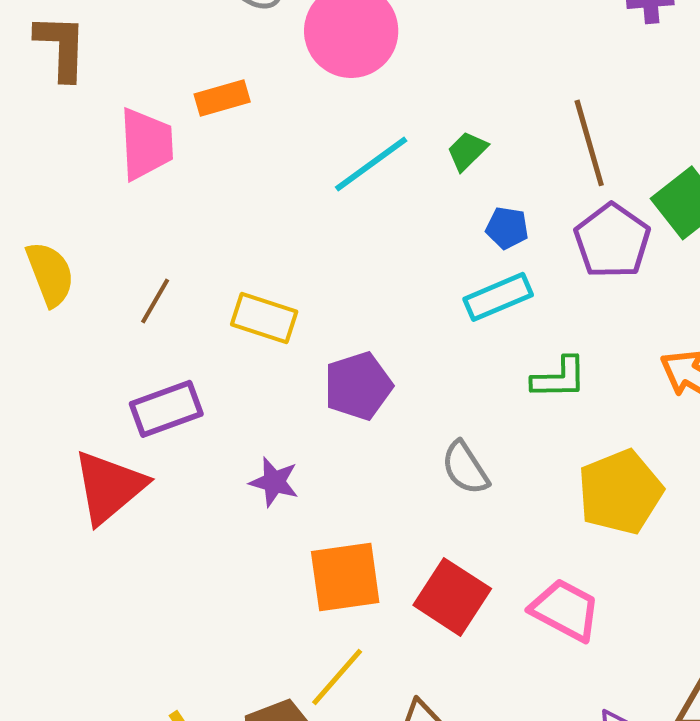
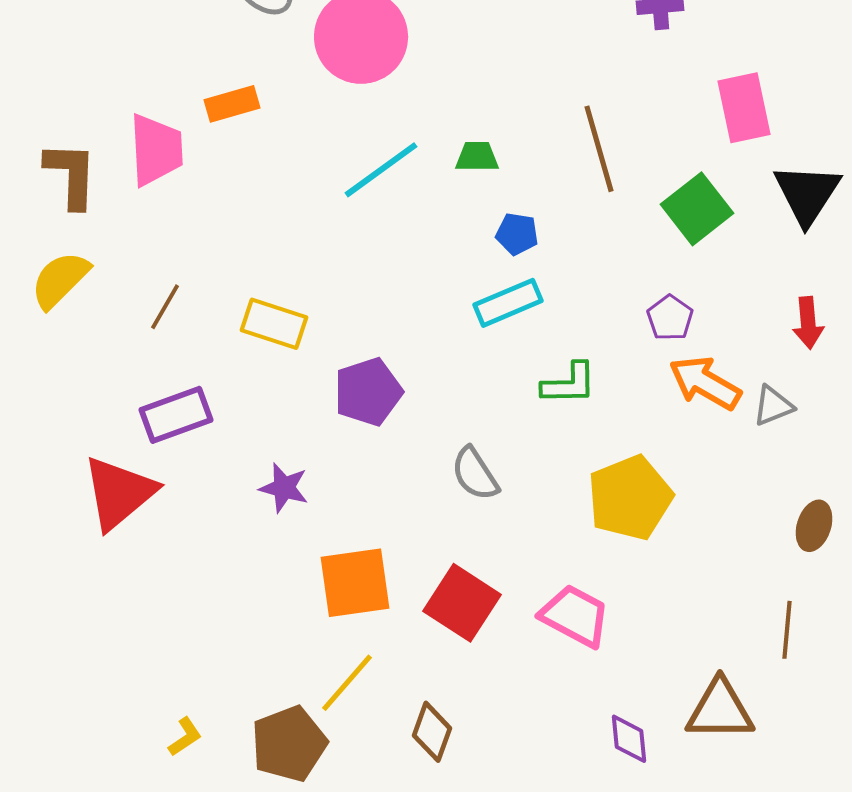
brown L-shape: (61, 47) -> (71, 175), moved
green trapezoid: (467, 151) -> (477, 157), turned 45
purple pentagon: (612, 241) -> (670, 318), moved, size x0.6
yellow semicircle: (50, 274) -> (60, 280), turned -114

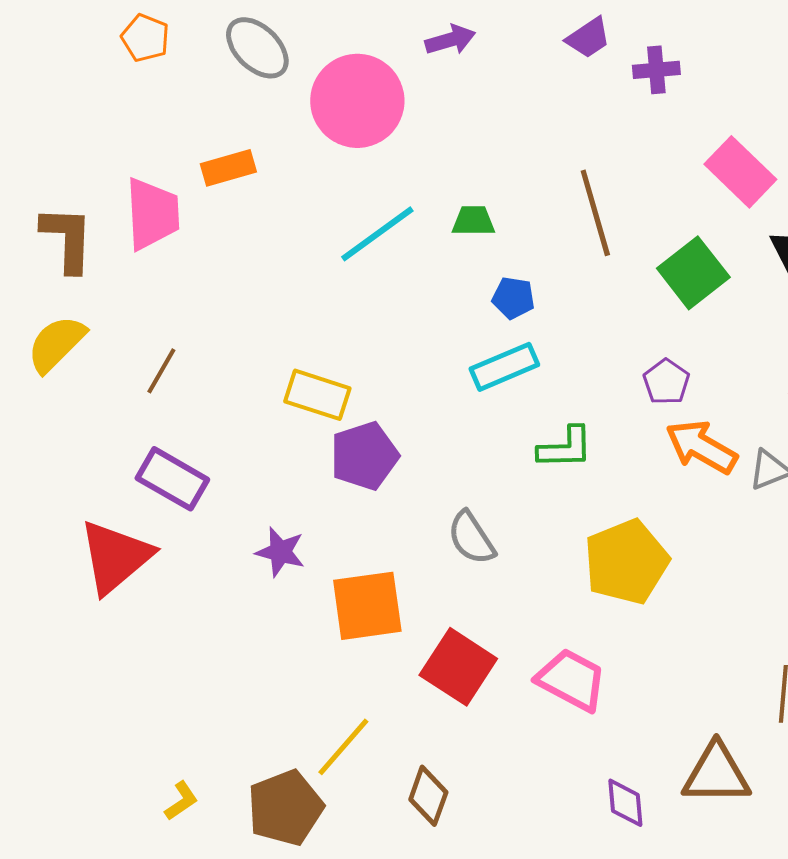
pink rectangle: (744, 108) -> (740, 172), turned -34
yellow rectangle: (274, 324) -> (317, 395), moved
purple rectangle: (176, 415) -> (172, 479), turned 50
orange square: (355, 583) -> (367, 606), moved

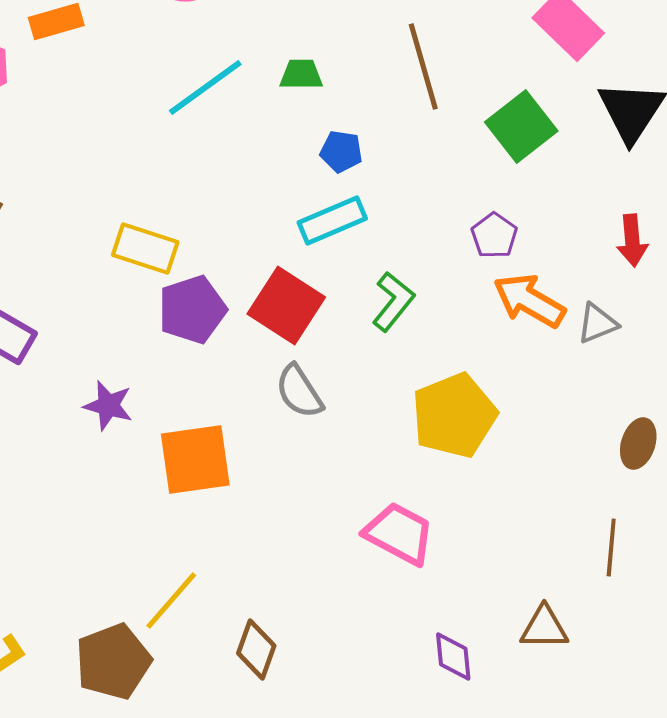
green L-shape: (565, 448) -> (393, 302), turned -50
red square: (458, 667) -> (286, 306), moved
brown triangle: (716, 774) -> (544, 628), size x0.7

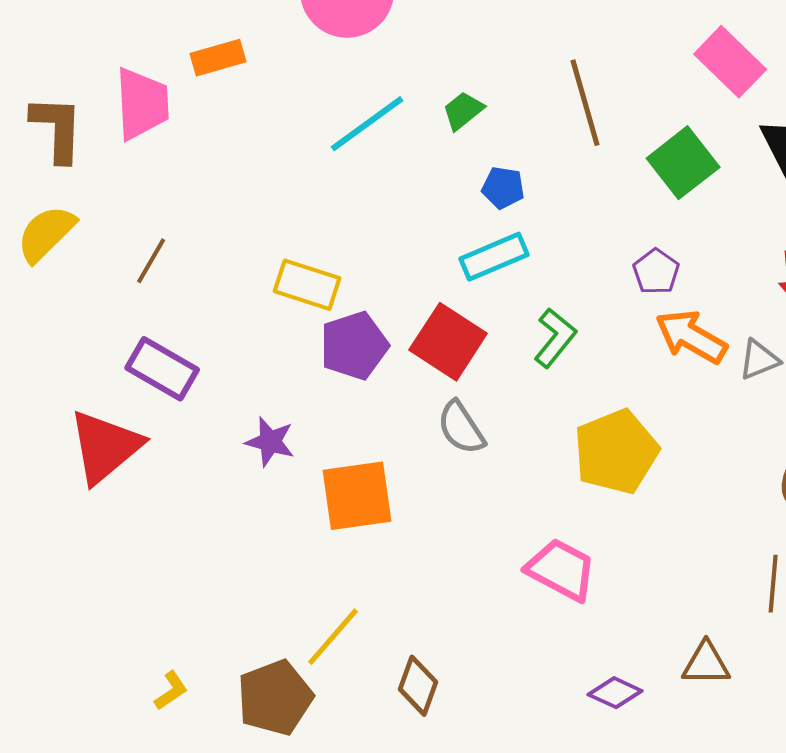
green trapezoid: (301, 75) -> (463, 111), turned -39
purple diamond: (453, 657) -> (615, 693), turned -60

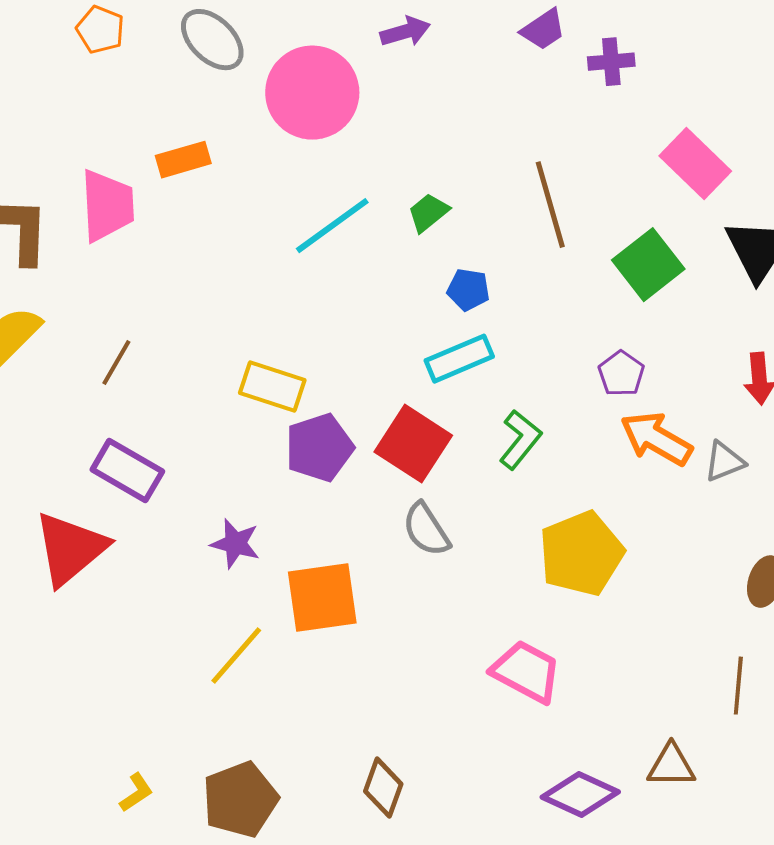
yellow line: (333, 637) -> (236, 656), moved
purple diamond: (615, 693) -> (580, 795), size x1.4

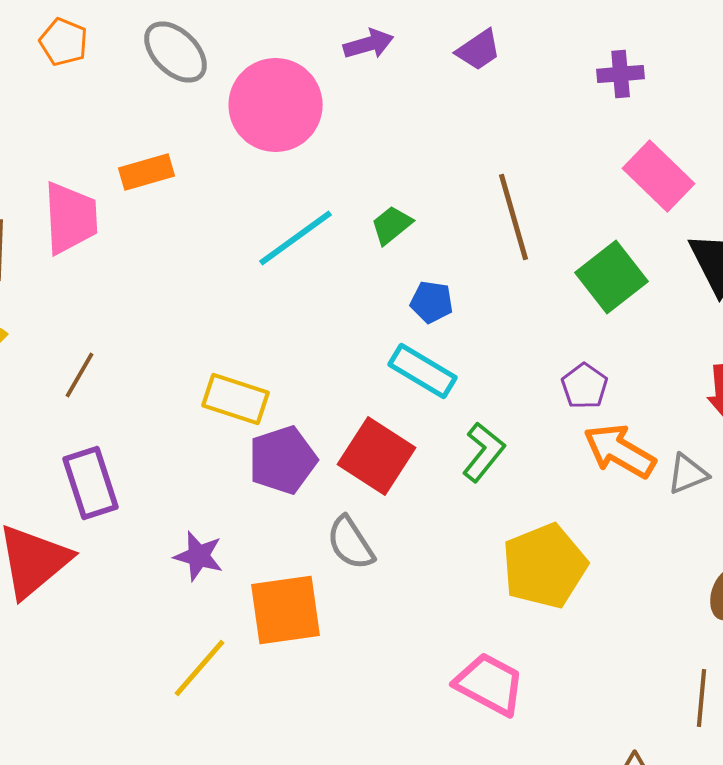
purple trapezoid: (543, 30) -> (479, 50), moved
purple cross: (611, 62) -> (621, 74), moved
cyan rectangle: (459, 359) -> (423, 371), turned 54
purple rectangle: (127, 471) -> (91, 483), turned 42
gray semicircle: (426, 530) -> (351, 543), moved

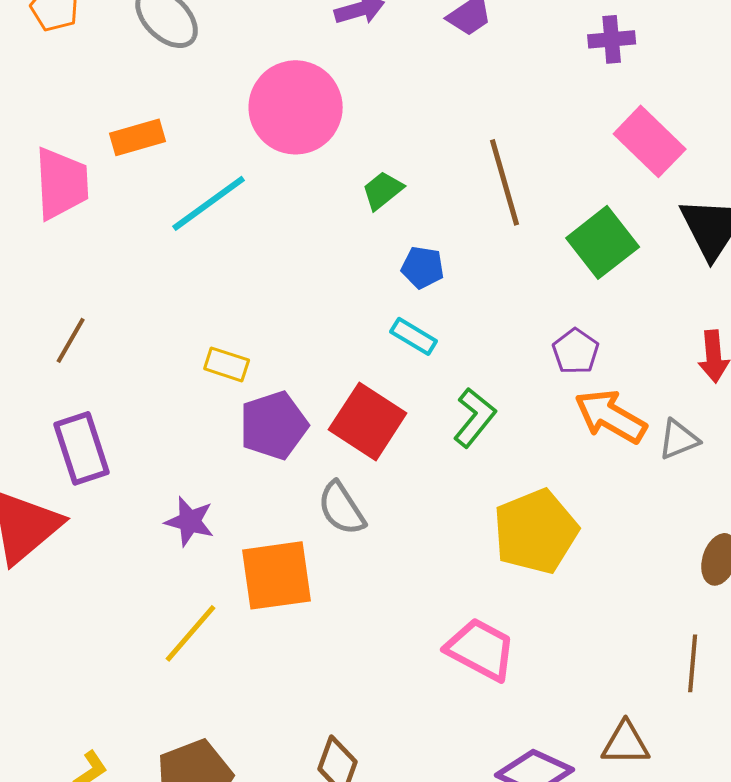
pink circle: (276, 105) -> (296, 107), moved
cyan line: (296, 238) -> (209, 203), moved
cyan rectangle: (423, 371) -> (414, 336), size x0.7
yellow rectangle: (236, 399) -> (227, 364), size x0.7

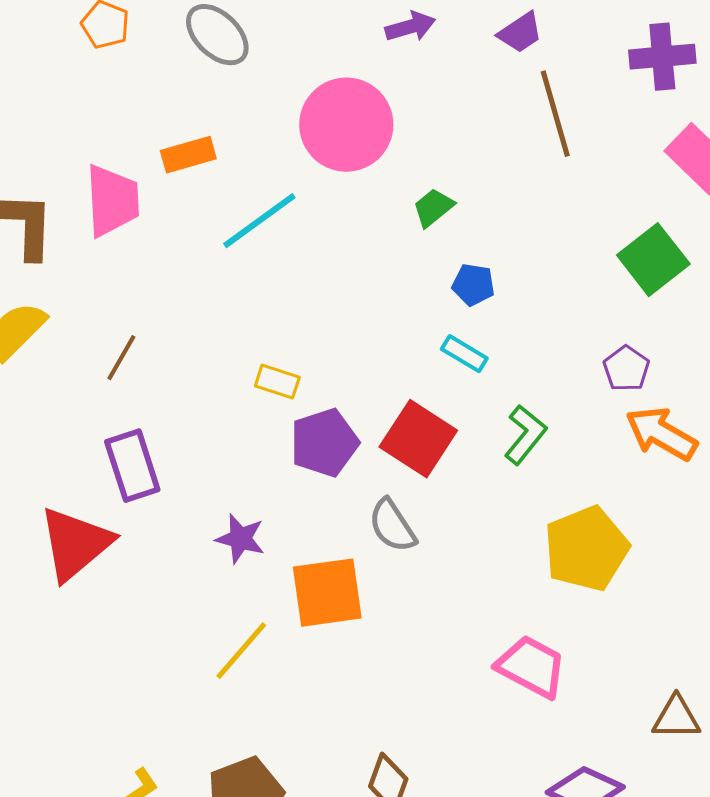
purple cross: (612, 39) -> (662, 57), size x1.4
brown line: (505, 182) -> (555, 114), moved
brown triangle: (626, 743) -> (676, 718), moved

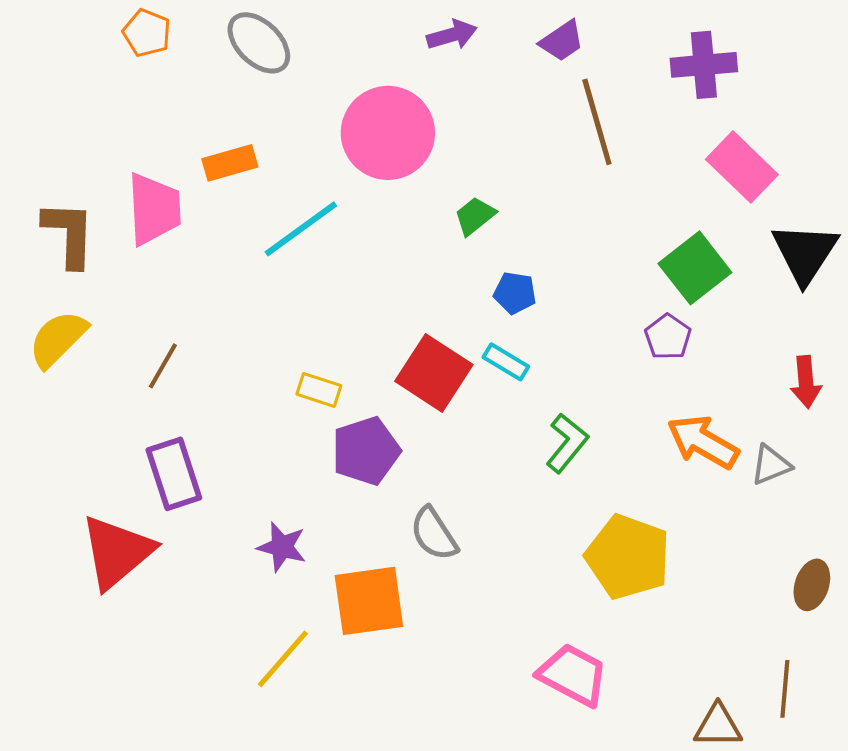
purple pentagon: (626, 369) -> (668, 337), moved
red square: (418, 439) -> (434, 373), moved
yellow pentagon: (586, 549) -> (628, 557), turned -30

